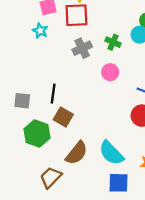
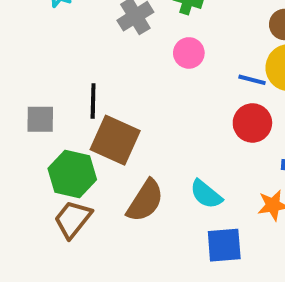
brown square: (63, 117) -> (115, 140), size x1.4
cyan semicircle: (111, 153) -> (206, 194), size x0.7
brown trapezoid: (51, 177) -> (73, 219), moved

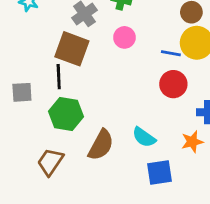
brown square: (115, 140) -> (72, 49), moved
green hexagon: (72, 174) -> (66, 114), moved

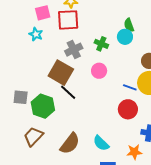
black line: (59, 77) -> (68, 92), moved, turned -54
green hexagon: (66, 114) -> (43, 106), moved
brown trapezoid: (50, 162) -> (33, 136), moved

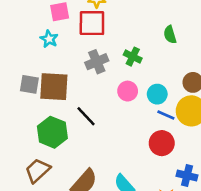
cyan circle: (125, 37) -> (157, 94), moved
brown square: (61, 73) -> (54, 87), moved, turned -30
gray square: (21, 97) -> (29, 84), moved

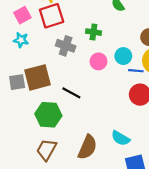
gray cross: (97, 62) -> (66, 46), turned -30

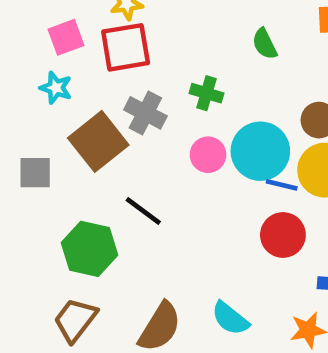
cyan circle: (123, 56) -> (260, 151), size x1.6
brown square: (37, 77) -> (98, 141), moved, turned -32

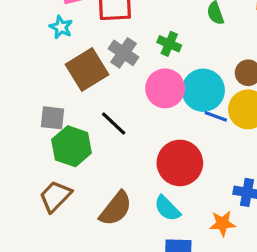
pink circle: (208, 155) -> (165, 88), size x1.5
gray square: (35, 173) -> (53, 118), moved
red circle: (283, 235) -> (180, 163), moved, size x1.4

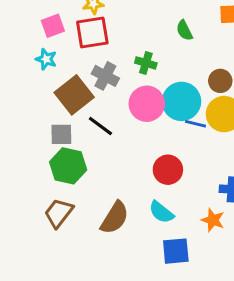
gray square: (53, 118) -> (61, 134), moved
black line: (114, 124) -> (100, 126), moved
red circle: (180, 163) -> (168, 170), size x0.7
orange star: (222, 223) -> (213, 220), turned 30

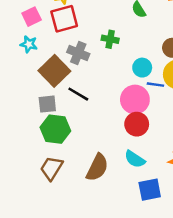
cyan circle: (181, 101) -> (142, 68), size x0.6
pink circle: (147, 104) -> (135, 100), moved

